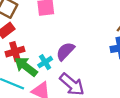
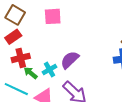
green arrow: (26, 67) -> (31, 73), size x0.6

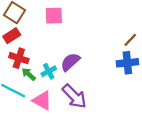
red cross: (21, 58) -> (19, 58), turned 30

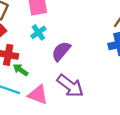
cyan cross: (49, 71) -> (38, 32), moved

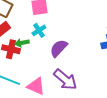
green arrow: (20, 70) -> (22, 43), moved, turned -48

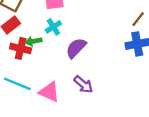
purple arrow: (65, 80) -> (83, 84), size x0.7

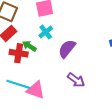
green arrow: (33, 41) -> (29, 46), turned 48
pink triangle: (49, 92) -> (36, 90), moved

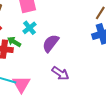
pink triangle: (36, 90) -> (21, 84), turned 42

